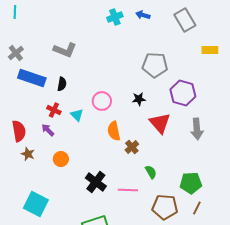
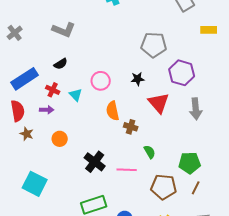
blue rectangle: (32, 78) -> (25, 79), moved, turned -52
black semicircle: (62, 84) -> (61, 64), turned 48
purple arrow: (48, 130) -> (47, 110), turned 136
brown cross: (132, 147) -> (131, 127), turned -32

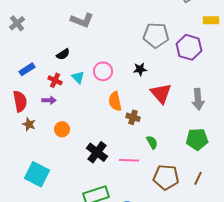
gray L-shape: (64, 30) -> (82, 20), moved
purple hexagon: (182, 73) -> (189, 47), moved
blue rectangle: (25, 79) -> (27, 69), size x0.6
cyan triangle: (76, 95) -> (78, 77), moved
green pentagon: (190, 163) -> (197, 139), moved

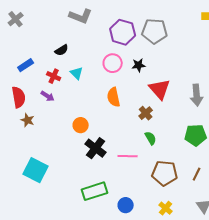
purple hexagon: (189, 47) -> (123, 32), moved
pink circle: (103, 71) -> (113, 63), moved
purple arrow: (49, 100) -> (48, 96), turned 32
brown cross: (133, 117) -> (146, 113), moved, turned 32
orange circle: (62, 129) -> (81, 125), moved

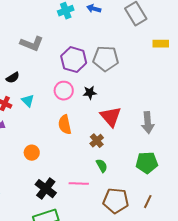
black cross: (96, 148) -> (46, 189), moved

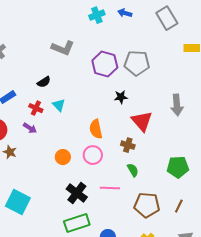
pink circle: (64, 91) -> (93, 155), moved
gray arrow: (148, 123) -> (177, 105), moved
brown cross: (97, 141) -> (128, 145), turned -32

